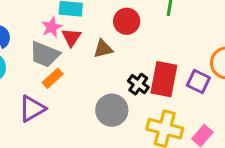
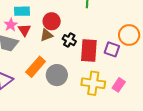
red circle: (127, 21) -> (52, 21), moved
orange rectangle: (53, 78) -> (36, 67), moved, size x1.5
black cross: (138, 84) -> (69, 40), moved

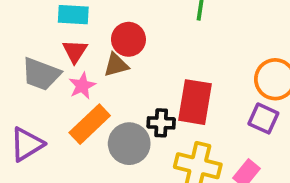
pink star: (11, 25) -> (82, 86), moved
black cross: (69, 40) -> (161, 123), moved, turned -32
purple square: (112, 49) -> (263, 118), moved

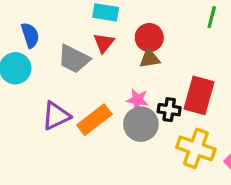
brown triangle: (116, 65) -> (150, 59), moved
pink star: (82, 86) -> (138, 100), moved, turned 30
orange rectangle: (90, 124) -> (94, 120), moved

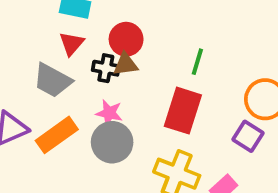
green line: (212, 17) -> (197, 62), moved
gray trapezoid: (74, 59) -> (52, 80), moved
black cross: (169, 110) -> (106, 68), moved

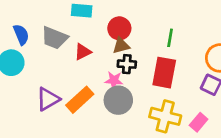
red triangle: (72, 44) -> (83, 52), moved, turned 30
black cross: (106, 68) -> (127, 64), moved
gray trapezoid: (52, 80) -> (54, 38), moved

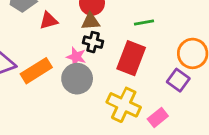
green line: (170, 38) -> (144, 23), turned 60

